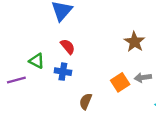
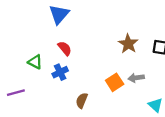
blue cross: (63, 72) -> (60, 72), turned -35
purple line: (16, 80) -> (16, 93), moved

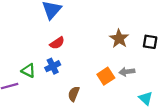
red semicircle: (65, 48) -> (57, 43), turned 96
green triangle: (35, 62) -> (28, 71), moved

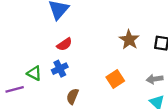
gray arrow: (127, 72) -> (155, 79), moved
brown semicircle: (74, 94) -> (72, 96), moved

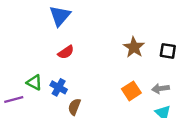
blue cross: (60, 69) -> (59, 87), moved, turned -35
orange square: (115, 79) -> (131, 91), moved

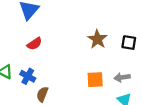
orange square: (131, 91) -> (95, 80), turned 30

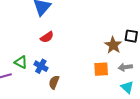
brown star: (97, 39) -> (113, 45), moved

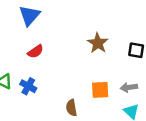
brown star: (113, 45) -> (98, 43), moved
brown semicircle: (54, 82) -> (71, 108), moved, turned -32

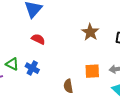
red semicircle: (35, 51) -> (38, 39), turned -120

